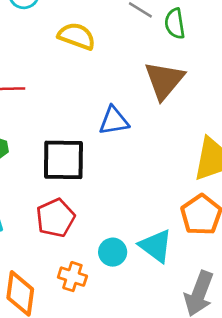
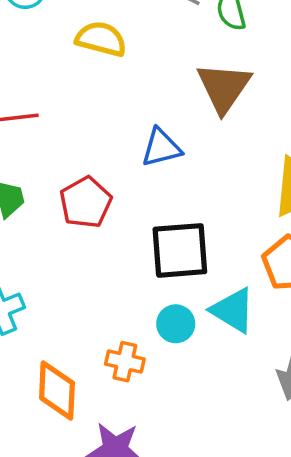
black square: (63, 160) -> (180, 250), moved
red pentagon: (55, 218) -> (86, 202), moved

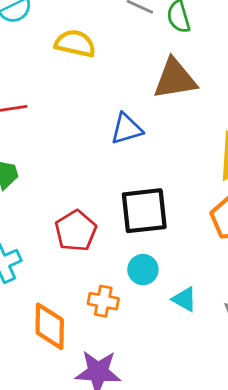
brown triangle: (224, 87) -> (175, 79), turned 48
red pentagon: (86, 202) -> (76, 231), moved
cyan triangle: (233, 310) -> (185, 299), moved, size x0.7

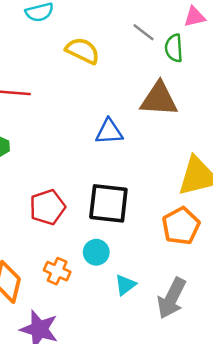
cyan triangle: (185, 299) -> (125, 285), turned 40

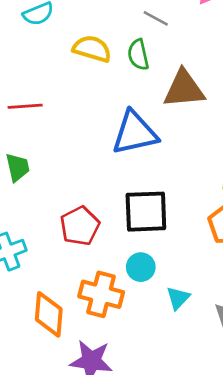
green semicircle: (174, 48) -> (138, 55), moved
blue triangle: (109, 132) -> (135, 133), size x1.5
orange cross: (57, 271) -> (101, 294), size x1.5

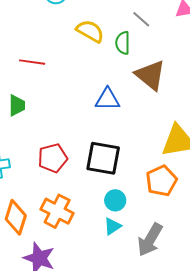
brown triangle: (184, 89) -> (150, 75), turned 32
blue triangle: (135, 133) -> (108, 99), size x0.7
cyan circle: (141, 267) -> (115, 200), moved

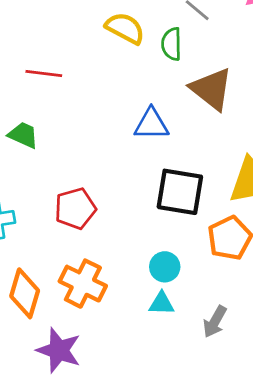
green trapezoid: (17, 105) -> (23, 135), turned -65
black square: (103, 158) -> (180, 192), moved
cyan triangle: (112, 226) -> (162, 303), turned 36
gray arrow: (150, 240) -> (215, 322), size x0.7

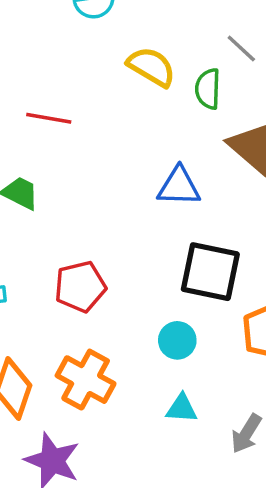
cyan circle: (165, 267) -> (177, 340), moved

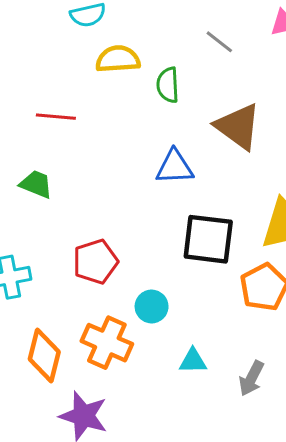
yellow semicircle: (151, 67) -> (118, 59), moved, turned -30
green semicircle: (208, 89) -> (168, 85), moved
cyan circle: (177, 340) -> (152, 307), moved

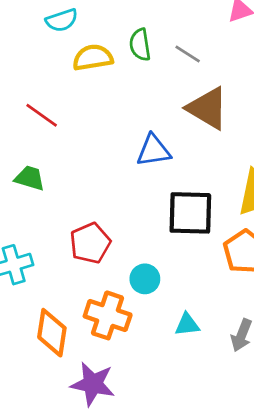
gray line: (219, 42) -> (188, 54), moved
green semicircle: (168, 85) -> (140, 45), moved
red line: (56, 117) -> (42, 115), turned 36

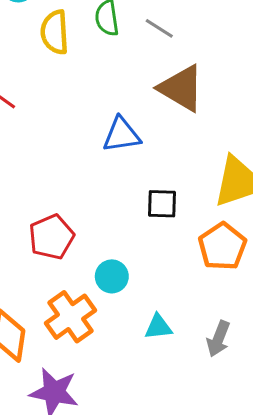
yellow semicircle: (93, 58) -> (55, 32), turned -84
black square: (190, 213) -> (162, 204), size x0.6
orange cross: (108, 315) -> (71, 317), turned 36

